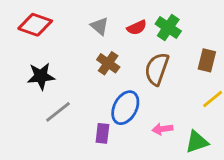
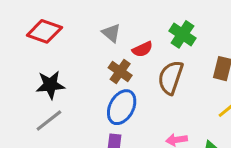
red semicircle: (137, 28) -> (142, 49), moved
blue ellipse: (125, 108) -> (122, 107), moved
gray line: (58, 112) -> (49, 120), moved

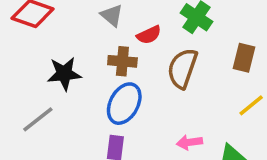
brown cross: (120, 72) -> (122, 61), turned -30
black star: (50, 85) -> (64, 74), moved

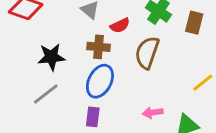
brown rectangle: (244, 58) -> (194, 23), moved
gray line: (38, 119) -> (46, 94), moved

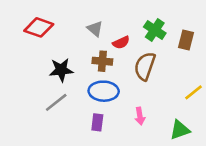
blue ellipse: (100, 81) -> (104, 91), turned 64
pink arrow: (153, 113) -> (140, 116), moved, turned -91

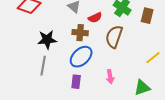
blue ellipse: (104, 91) -> (81, 57), turned -45
gray line: (56, 102) -> (43, 66), turned -42

